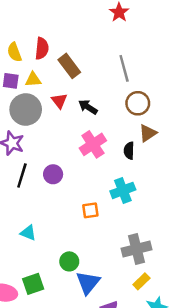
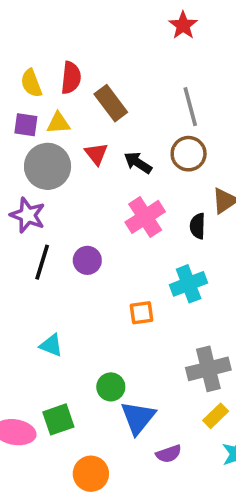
brown circle: (138, 103) -> (189, 154), moved

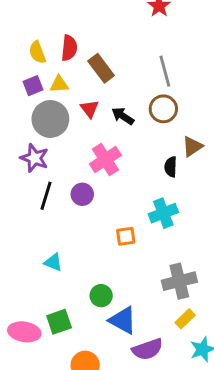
purple square: (26, 125) -> (33, 86), turned -30
pink cross: (145, 217) -> (105, 160), moved
blue triangle: (138, 418) -> (123, 320), turned -40
purple semicircle: (169, 454) -> (147, 349), size x1.5

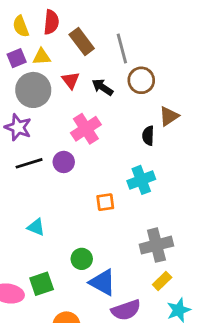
gray line: (165, 71) -> (122, 48), moved
black line: (46, 196) -> (29, 163), turned 56

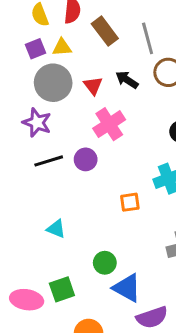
red triangle: (71, 80) -> (93, 86), moved

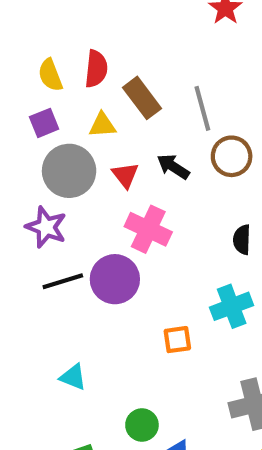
yellow triangle: (62, 47) -> (102, 125), moved
pink cross: (109, 124) -> (148, 229), turned -32
purple circle: (86, 159) -> (115, 279), size x1.5

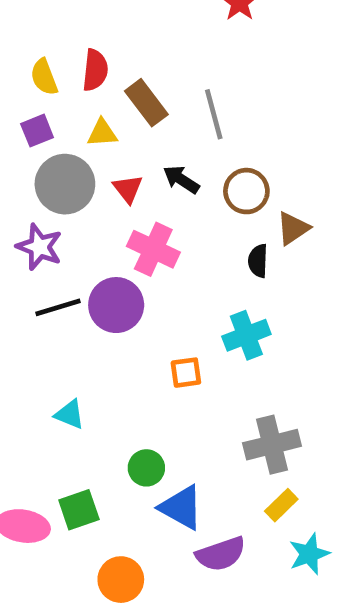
brown circle: (232, 156) -> (246, 191), moved

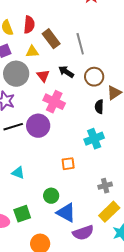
orange square: (186, 373) -> (68, 164), moved
gray cross: (272, 445) -> (105, 186), size x0.6
yellow rectangle: (281, 505) -> (109, 212), size x1.5

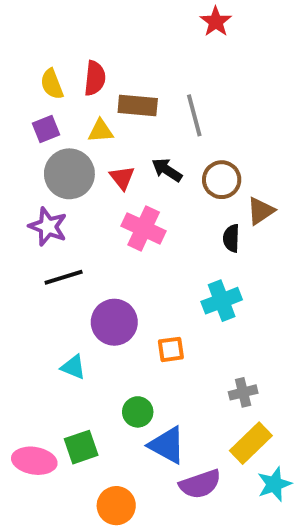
brown rectangle: (51, 39) -> (138, 106), turned -48
purple circle: (38, 126) -> (114, 322), moved

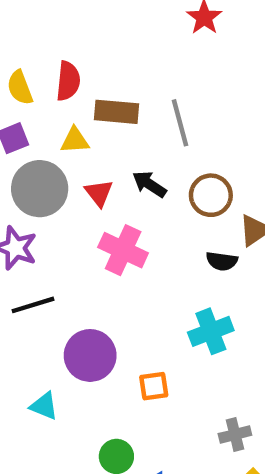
black semicircle: (231, 238) -> (222, 261), turned -84

